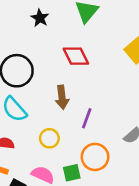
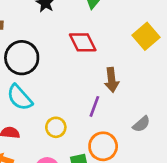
brown arrow: (62, 97) -> (112, 80), moved

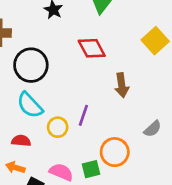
purple line: (94, 106) -> (83, 115), moved
yellow circle: (56, 127) -> (58, 127), moved

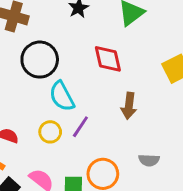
cyan semicircle: (30, 105) -> (62, 96), moved
gray semicircle: (153, 129) -> (149, 160), turned 30

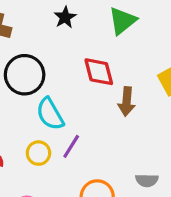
brown arrow: (129, 106) -> (127, 101), moved

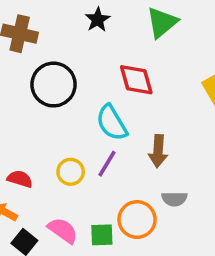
brown arrow: (127, 101) -> (158, 151), moved
cyan semicircle: (50, 114) -> (112, 123), moved
gray semicircle: (147, 180) -> (174, 199), moved

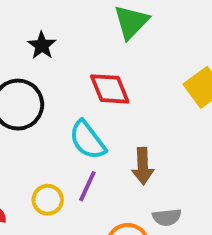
black star: (98, 20) -> (42, 45), moved

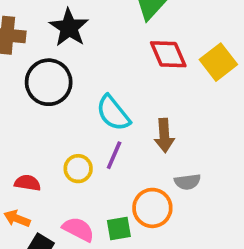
black star: (42, 45) -> (69, 28), size x1.5
red diamond: (110, 89) -> (168, 54), moved

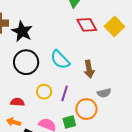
black star: (69, 28) -> (22, 31), moved
black circle: (49, 82) -> (26, 62), moved
purple line: (114, 155) -> (65, 93), moved

